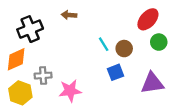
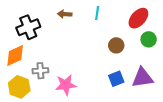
cyan line: (104, 44) -> (97, 13), moved, turned 40
blue square: (115, 72) -> (116, 79), moved

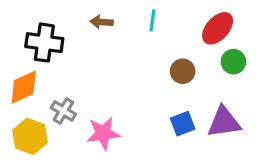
black cross: (28, 27) -> (44, 43), turned 30
gray cross: (40, 71) -> (63, 111), turned 35

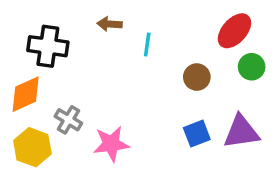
cyan line: (152, 20) -> (147, 45), moved

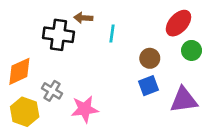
black cross: (48, 46) -> (59, 35), moved
blue square: (197, 134) -> (148, 86), moved

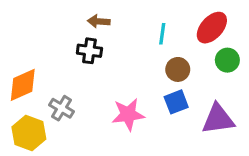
cyan line: (112, 34) -> (162, 34), moved
black cross: (59, 35) -> (89, 51), moved, size x0.7
pink star: (85, 109) -> (128, 114), moved

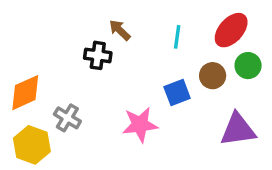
brown arrow: (99, 21) -> (120, 30), moved, turned 40
brown circle: (178, 69) -> (213, 76), moved
blue square: (176, 102) -> (177, 93), moved

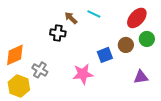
cyan line: (177, 37) -> (94, 14), moved, turned -72
purple triangle: (238, 130) -> (141, 77), size x0.7

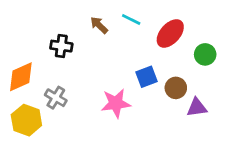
red ellipse: (137, 18) -> (170, 33), moved
black cross: (58, 33) -> (61, 46), moved
brown circle: (126, 45) -> (176, 88), moved

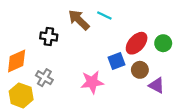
brown arrow: (99, 25) -> (79, 20), size x1.5
red ellipse: (170, 33) -> (137, 43), moved
purple triangle: (197, 107) -> (157, 85), turned 35

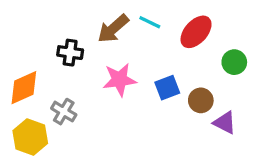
brown arrow: (79, 20) -> (113, 29), turned -85
red ellipse: (137, 43) -> (196, 32), moved
pink star: (92, 82) -> (120, 80), moved

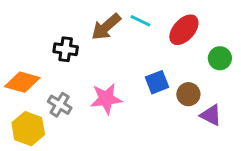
pink star: (120, 80) -> (106, 99), moved
orange diamond: (24, 88) -> (22, 82), turned 40

